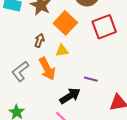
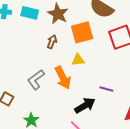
orange square: (65, 23) -> (82, 32), turned 30
brown arrow: (39, 41) -> (52, 42), moved

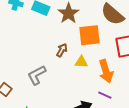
brown arrow: (52, 42) -> (62, 50), moved
orange arrow: (63, 78) -> (106, 71), moved

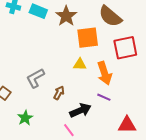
brown arrow: (62, 50) -> (59, 93), moved

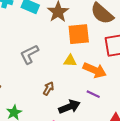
orange arrow: (105, 73) -> (95, 70), turned -50
gray L-shape: (35, 78) -> (29, 54), moved

